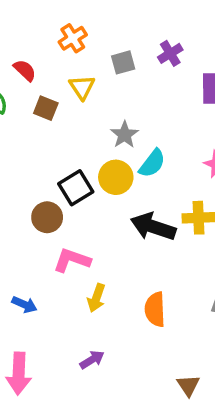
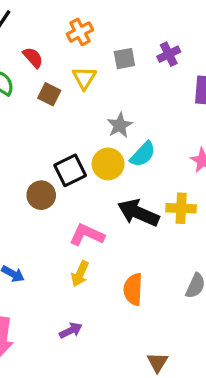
pink L-shape: (72, 260) -> (87, 235), moved

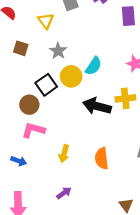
brown square: (49, 94) -> (21, 48), moved
gray star: (120, 125) -> (58, 51), moved
pink L-shape: (87, 235) -> (33, 130), moved

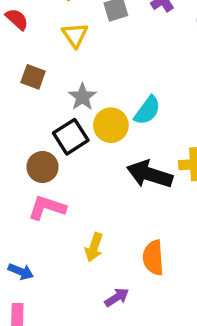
gray star: (58, 51) -> (82, 97), moved
blue arrow: (19, 161) -> (21, 272), moved
purple arrow: (64, 193) -> (117, 297), moved

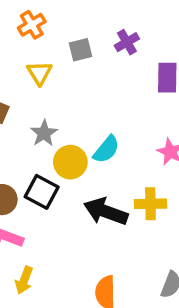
black square: (71, 137) -> (42, 192), moved, turned -32
yellow arrow: (94, 247) -> (24, 280), moved

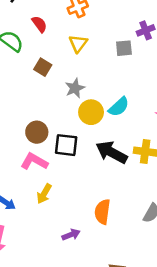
gray square: (80, 50) -> (124, 48), moved
black square: (42, 192) -> (66, 145), moved, turned -30

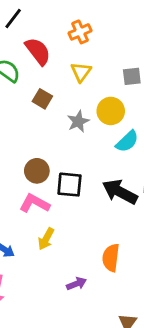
red semicircle: (39, 24) -> (38, 51), size x1.5
yellow circle: (91, 112) -> (111, 111), moved

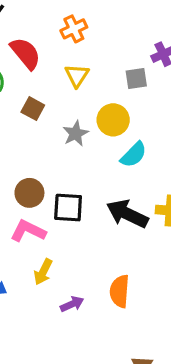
purple arrow: (77, 284) -> (72, 304), moved

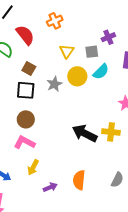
yellow triangle: (77, 76) -> (67, 51), moved
cyan semicircle: (134, 155) -> (101, 72), moved
black square: (68, 208) -> (26, 90), moved

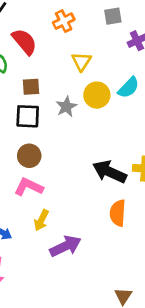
gray square: (92, 52) -> (113, 16), moved
brown square: (29, 68) -> (31, 87), turned -32
orange semicircle: (79, 180) -> (118, 213), moved
purple arrow: (50, 187) -> (65, 246), size x1.6

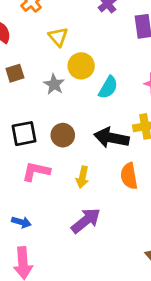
cyan semicircle: (129, 88) -> (108, 87), moved
black square: (28, 116) -> (24, 134), moved
brown circle: (29, 156) -> (63, 135), moved
yellow arrow: (41, 220) -> (82, 177), moved

